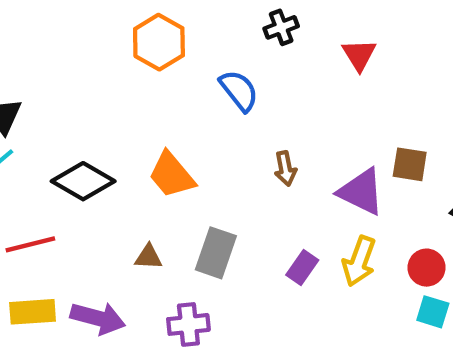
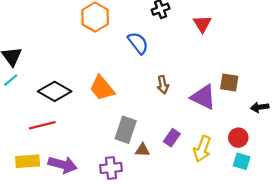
red line: (30, 244) -> (42, 125), moved
brown triangle: (148, 257) -> (143, 150), moved
yellow arrow: (359, 261) -> (202, 149), moved

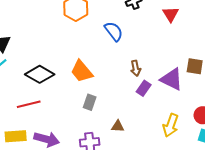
gray rectangle: (126, 130) -> (90, 102), moved, size x0.7
purple rectangle: (172, 138) -> (144, 88), moved

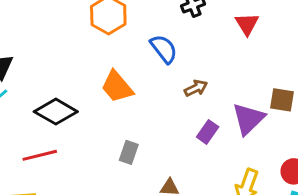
brown arrow: (136, 68) -> (196, 88), moved, turned -105
orange trapezoid: (82, 71) -> (117, 87), moved
purple triangle: (172, 79) -> (248, 119), turned 50

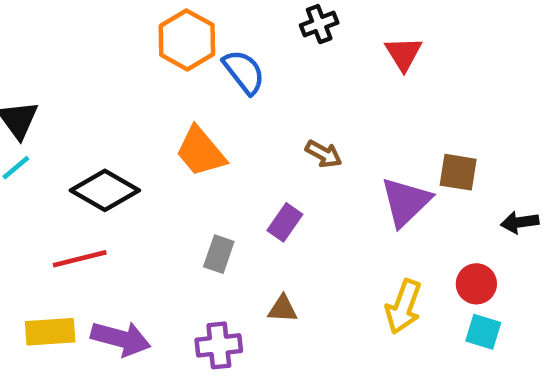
blue semicircle: (164, 49) -> (244, 72), moved
brown arrow: (196, 88) -> (324, 154), turned 55
purple rectangle: (208, 132) -> (285, 222), moved

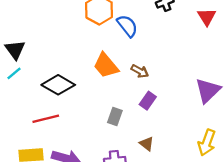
brown arrow: (324, 154) -> (140, 71), moved
brown triangle: (283, 309) -> (147, 144), turned 35

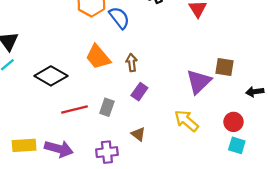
brown arrow: (140, 71) -> (132, 63), turned -126
red line: (46, 119) -> (74, 110), moved
yellow arrow: (207, 143) -> (186, 121), moved, turned 110

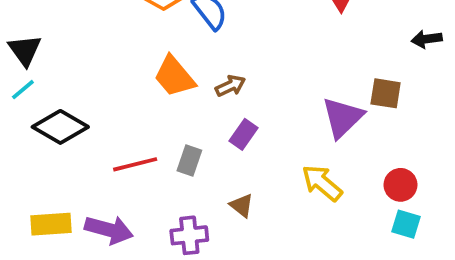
brown arrow: (132, 63) -> (230, 86), turned 72
black diamond: (51, 76) -> (60, 127), moved
black arrow: (255, 92) -> (427, 39), moved

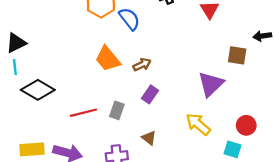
black triangle: (25, 50) -> (16, 43), turned 40
cyan line: (23, 90) -> (15, 67), turned -56
brown square: (386, 93) -> (237, 55), moved
cyan square: (406, 224) -> (232, 149), moved

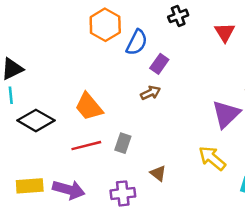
blue semicircle: (129, 19) -> (137, 42), turned 65
orange trapezoid: (108, 59) -> (89, 107), moved
purple rectangle: (150, 94) -> (159, 64), moved

